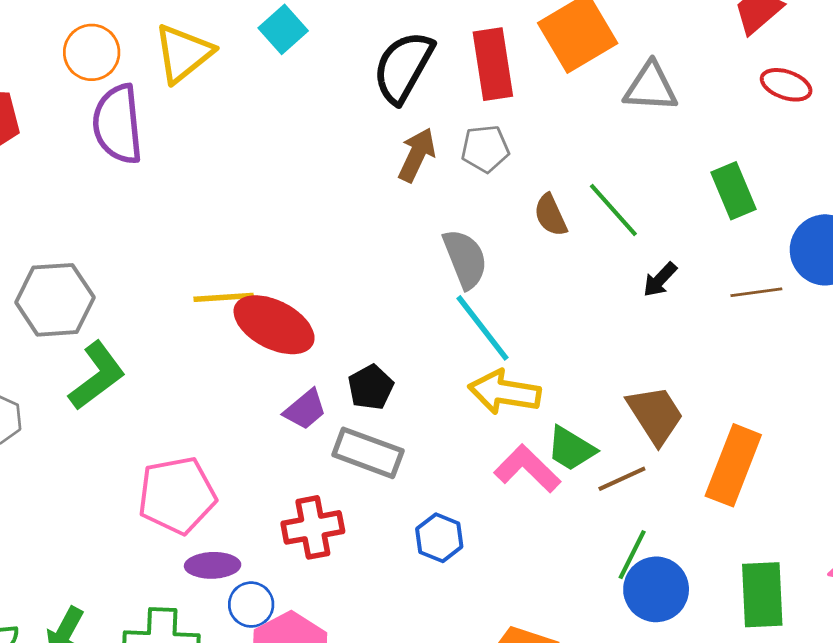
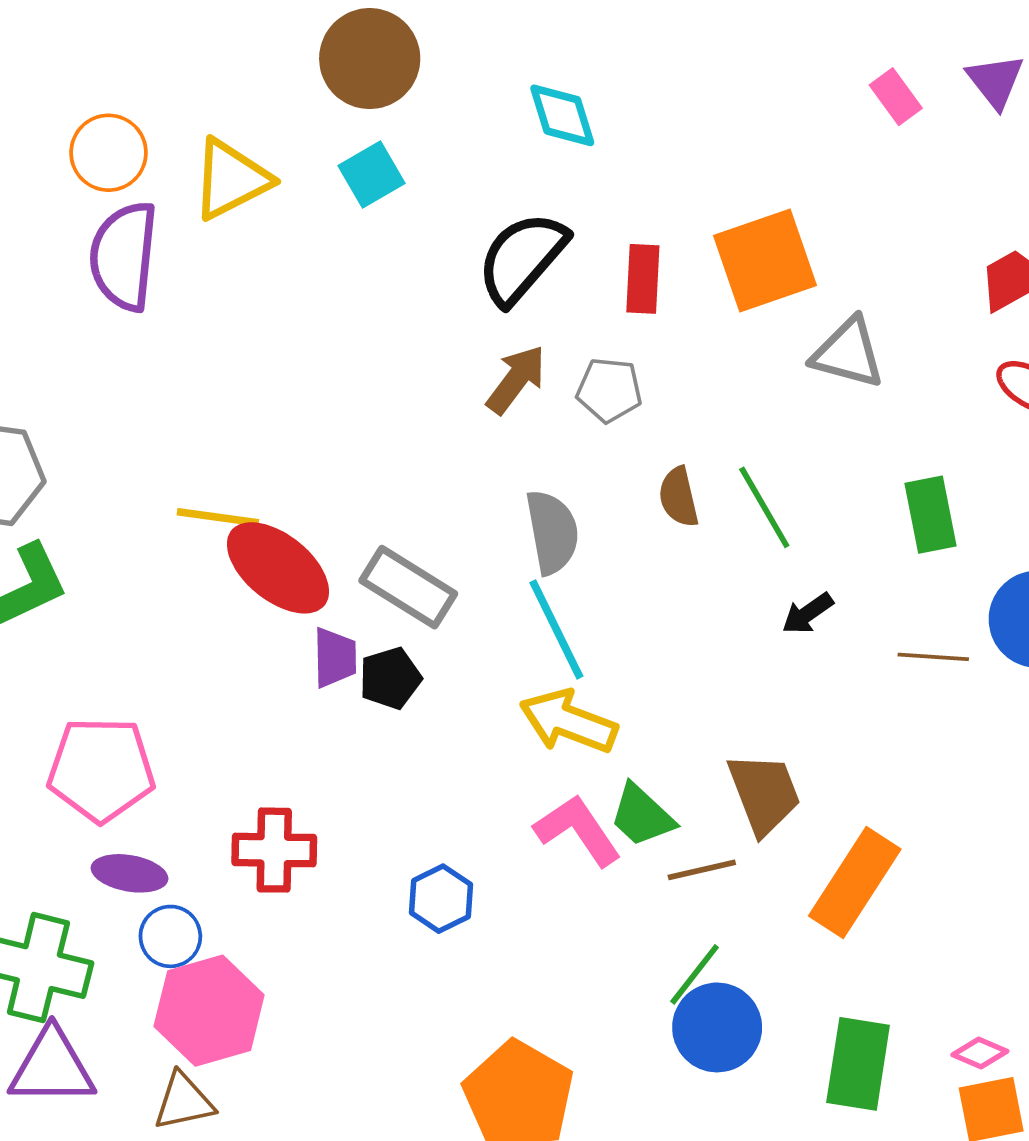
red rectangle: (493, 64) -> (643, 279), size x0.7
purple trapezoid: (305, 410) -> (335, 658), moved, turned -63
gray rectangle: (368, 453) -> (408, 587), moved

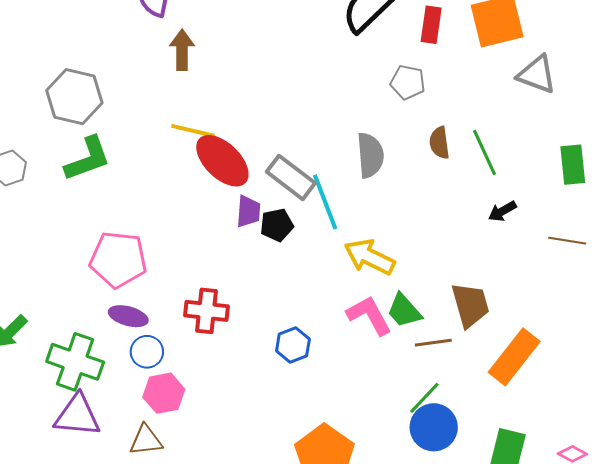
brown arrow: (516, 379) -> (182, 50), moved, turned -42
cyan line: (556, 629) -> (325, 202), moved
pink hexagon: (209, 1011) -> (164, 393), size x0.7

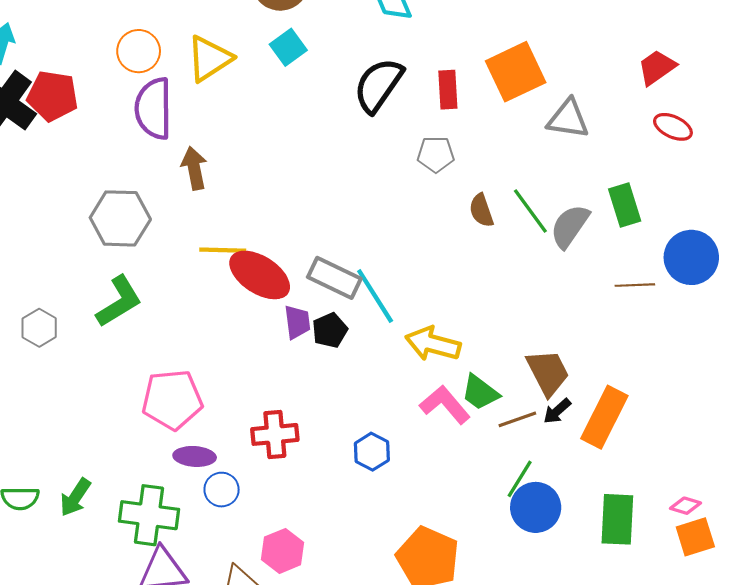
gray hexagon: (74, 97) -> (120, 218), moved
gray semicircle: (370, 155) -> (570, 226), moved, turned -129
black arrow: (502, 211) -> (557, 411), moved
pink hexagon: (164, 393) -> (283, 551), moved

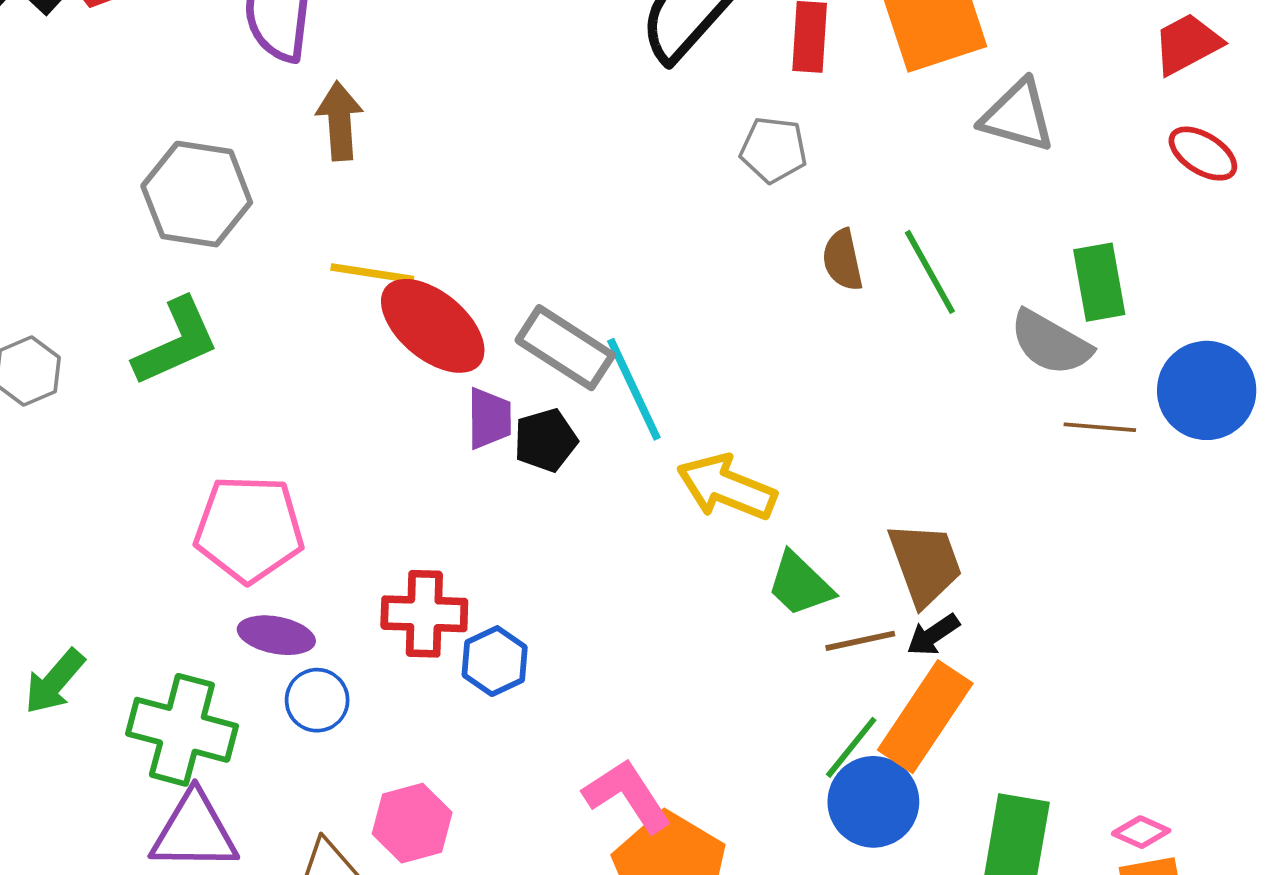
gray semicircle: (570, 226) -> (1050, 343), moved, turned -102
pink L-shape: (445, 405) -> (627, 796), moved
orange rectangle: (604, 417) -> (925, 717), moved
blue hexagon: (372, 452) -> (495, 661), moved

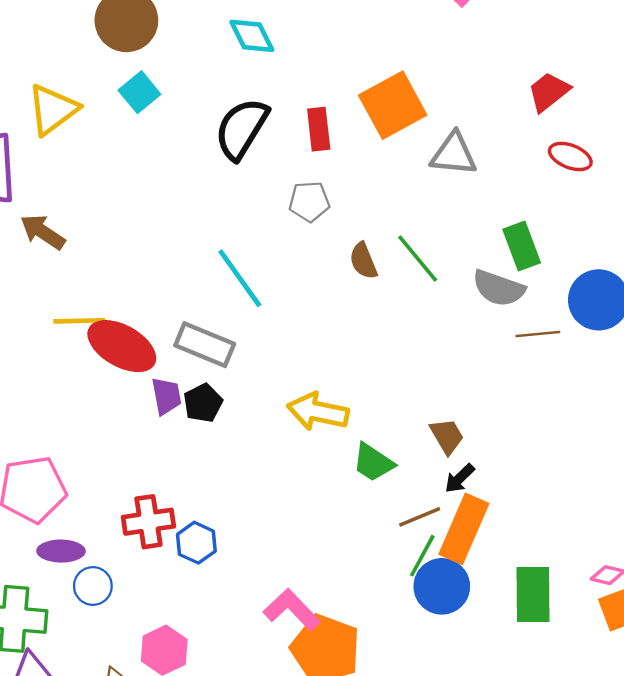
brown arrow: (340, 121) -> (43, 232), turned -42
cyan line: (634, 389) -> (240, 278), moved
brown trapezoid: (925, 564) -> (447, 436), size x0.7
brown line: (860, 641) -> (420, 517), moved

